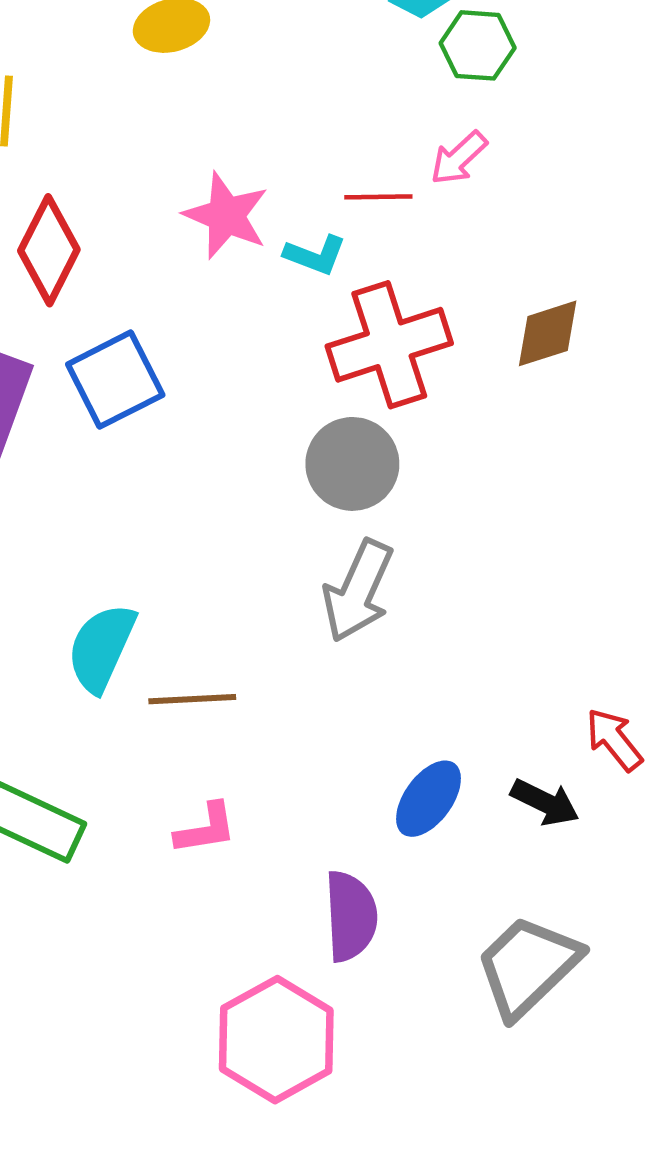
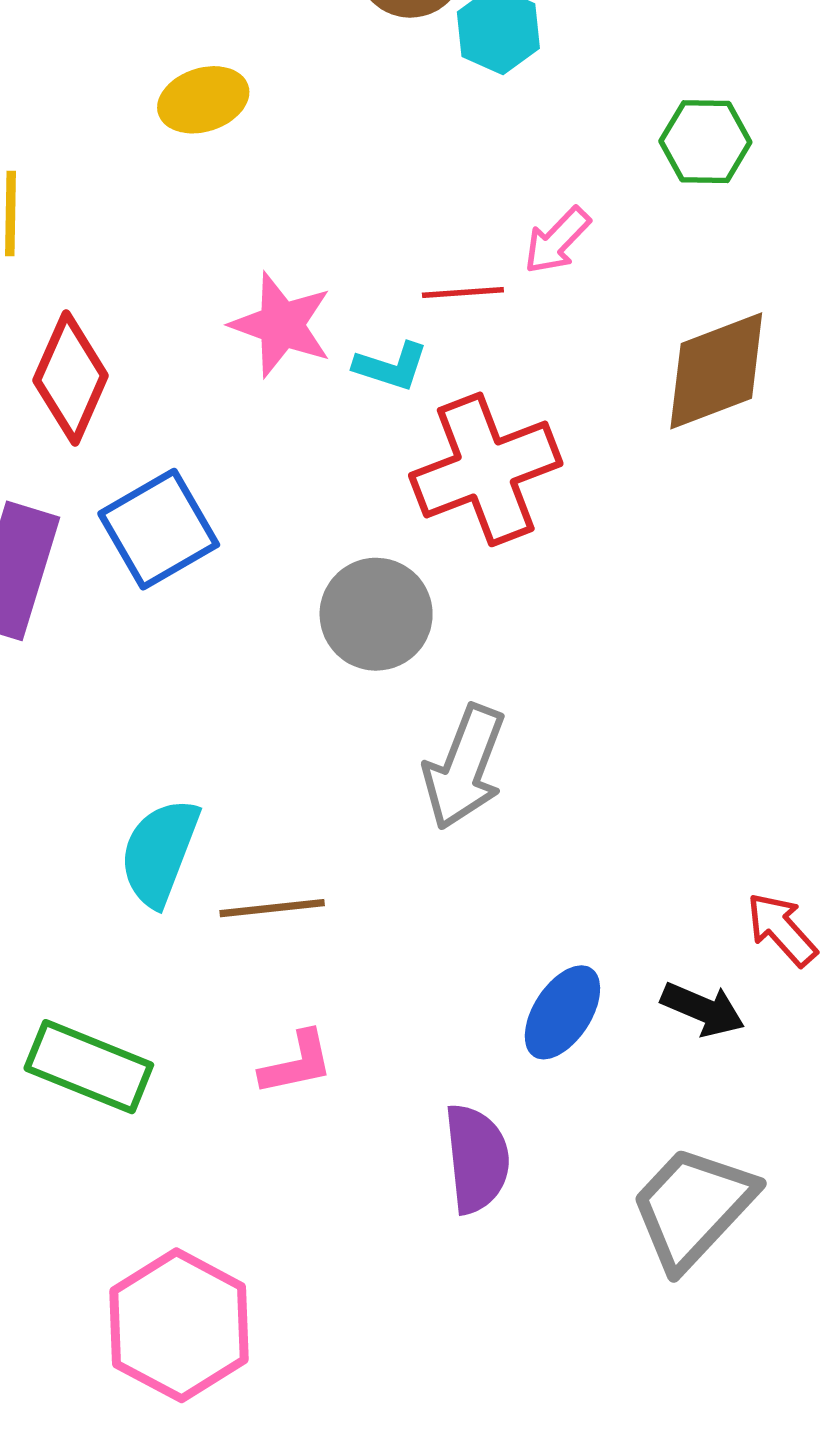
green hexagon: (478, 45) -> (705, 142), moved
brown diamond: (548, 333) -> (716, 371), moved, size x1.4
gray circle: (352, 464) -> (376, 614), moved
pink hexagon: (276, 1040) -> (179, 1325), moved

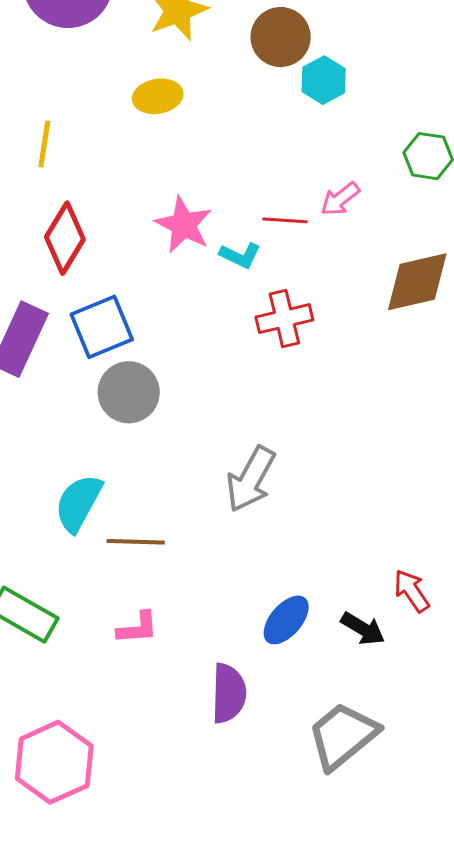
red cross: (486, 469) -> (284, 319), size x0.7
gray circle: (376, 614) -> (129, 392), moved

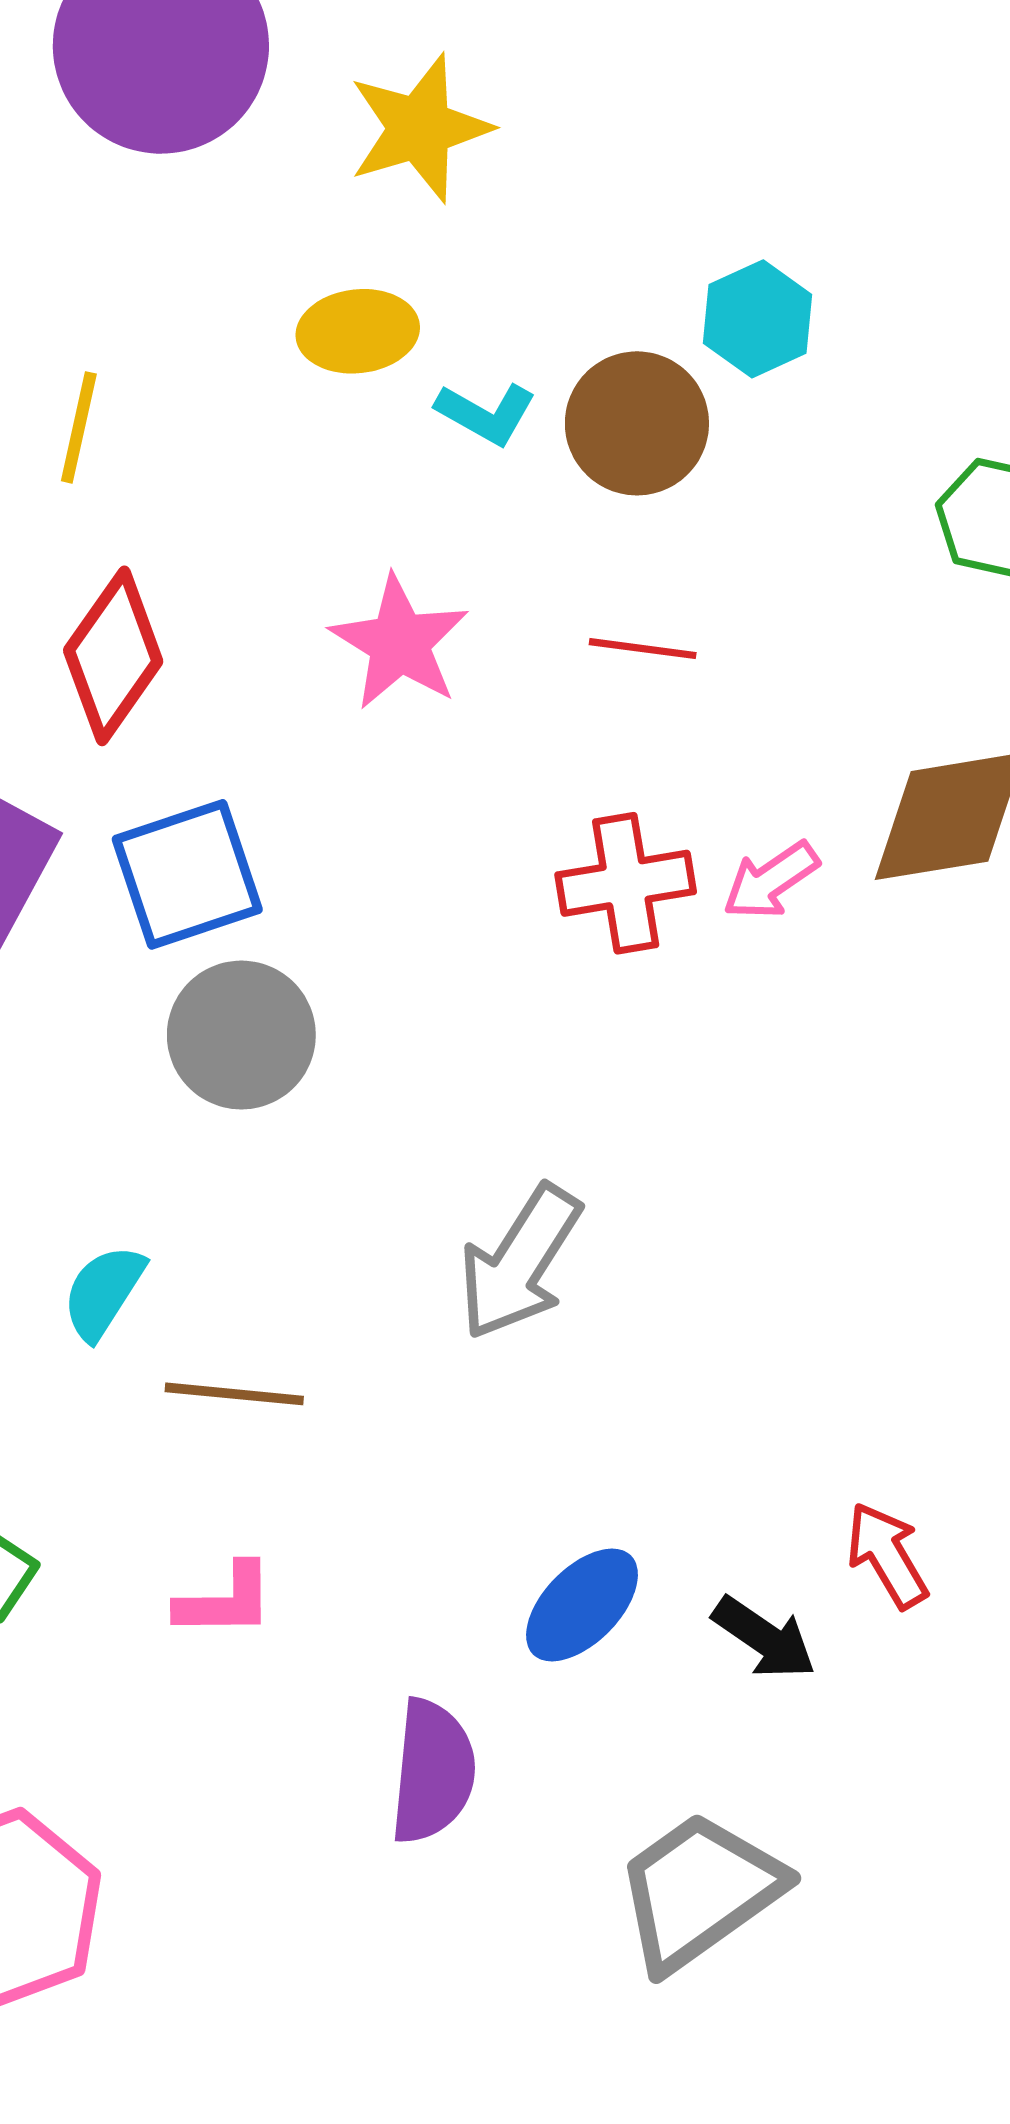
brown circle: (281, 37) -> (637, 423), moved
pink arrow: (340, 199) -> (771, 880), moved
cyan L-shape: (240, 255) -> (486, 413), moved
cyan semicircle: (78, 503) -> (103, 1292), size x0.7

